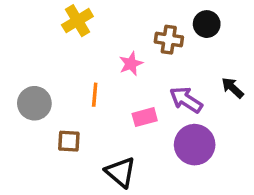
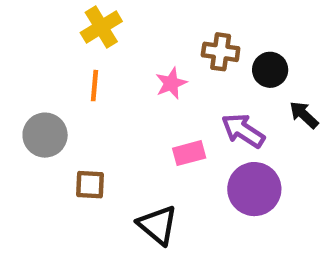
black circle: (207, 24) -> (270, 70), moved
orange line: (95, 95) -> (95, 86), moved

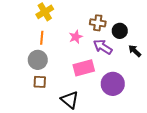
purple arrow: (243, 131) -> (103, 47), moved
gray circle: (45, 135) -> (38, 60), moved
pink rectangle: (189, 153) -> (84, 68), size x1.5

